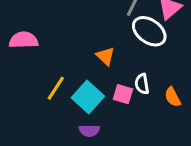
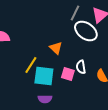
yellow line: (56, 88) -> (31, 65), moved
cyan square: (88, 97) -> (44, 76), turned -35

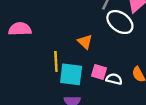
yellow line: (31, 65) -> (56, 62), turned -36
white semicircle: (81, 67) -> (114, 79), moved, turned 112

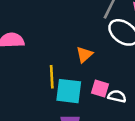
orange triangle: (85, 42) -> (84, 55), turned 35

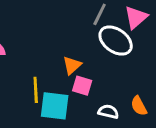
pink square: (100, 88) -> (82, 86), moved

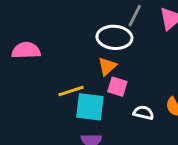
white ellipse: (116, 41) -> (114, 37), moved, turned -32
yellow line: (36, 90) -> (71, 91), turned 75

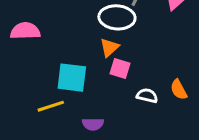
yellow line: (71, 91) -> (51, 106), moved
cyan square: (90, 107) -> (72, 78), moved

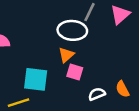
white semicircle: (147, 96) -> (97, 94), turned -35

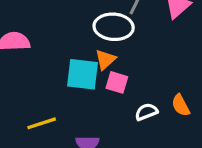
cyan square: (36, 79) -> (83, 74), moved

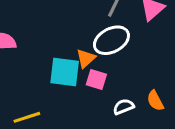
white ellipse: (114, 27) -> (111, 40), moved, turned -32

